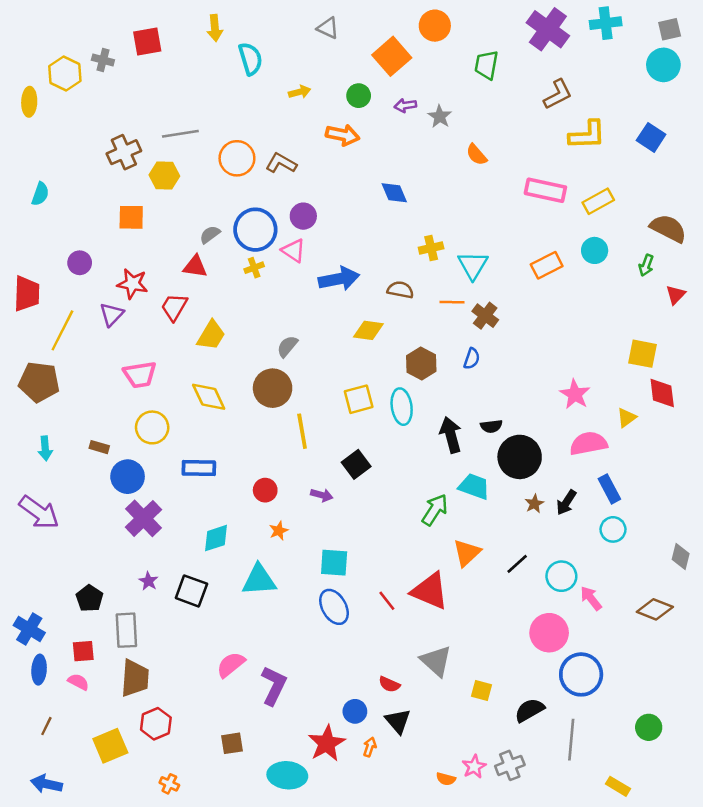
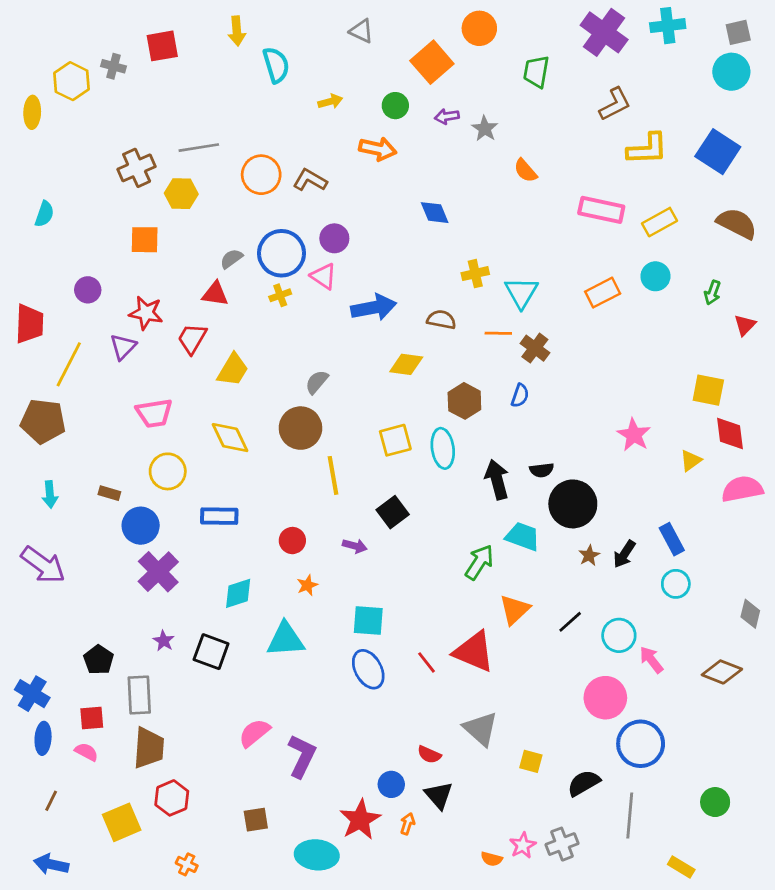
blue square: (651, 137) -> (718, 152), size x1.4
brown semicircle: (668, 228) -> (737, 223), moved
pink semicircle: (588, 443) -> (742, 489), moved

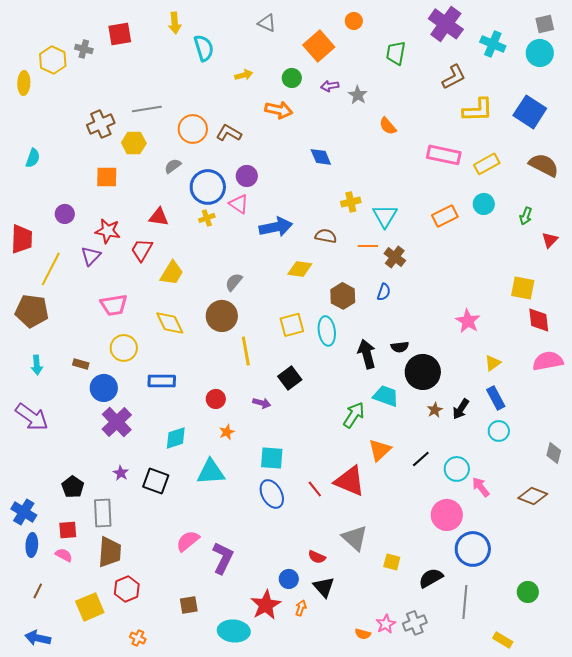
cyan cross: (668, 26) -> (493, 44), moved, turned 30
orange circle: (479, 28) -> (354, 21), size x0.7
gray semicircle: (231, 259) -> (173, 166), moved
yellow triangle: (691, 461) -> (493, 363), moved

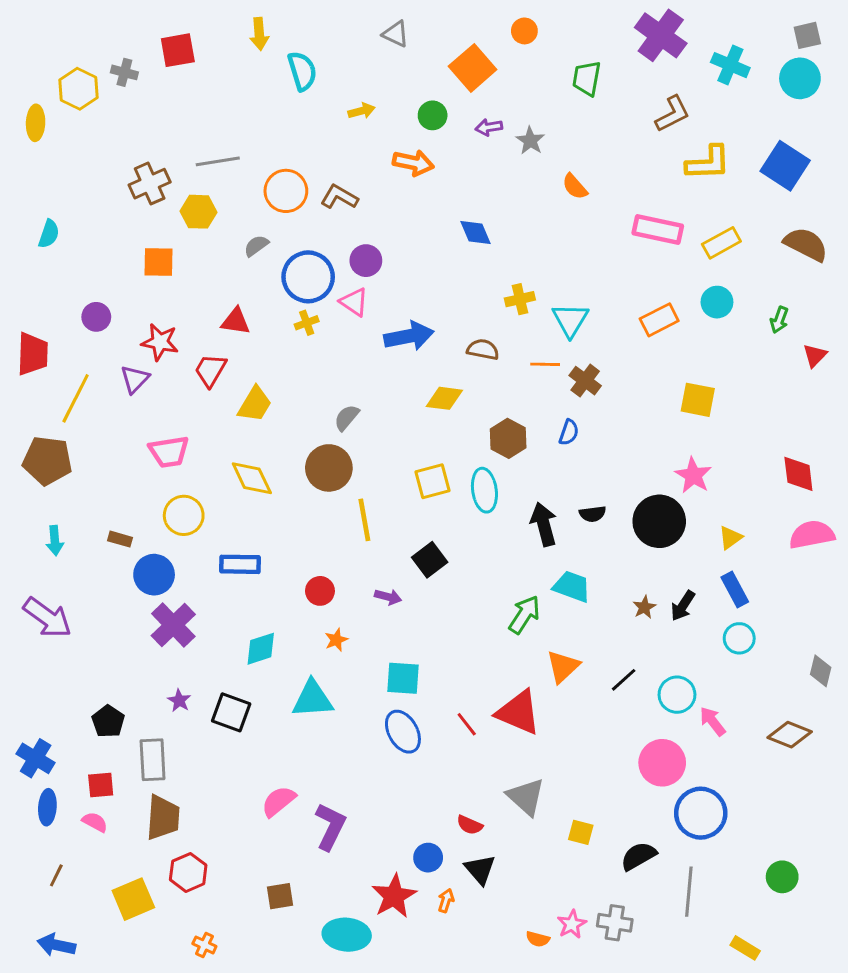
yellow square: (523, 288) -> (698, 400), moved
black circle: (423, 372) -> (659, 521), moved
gray cross: (415, 623) -> (615, 923), turned 30

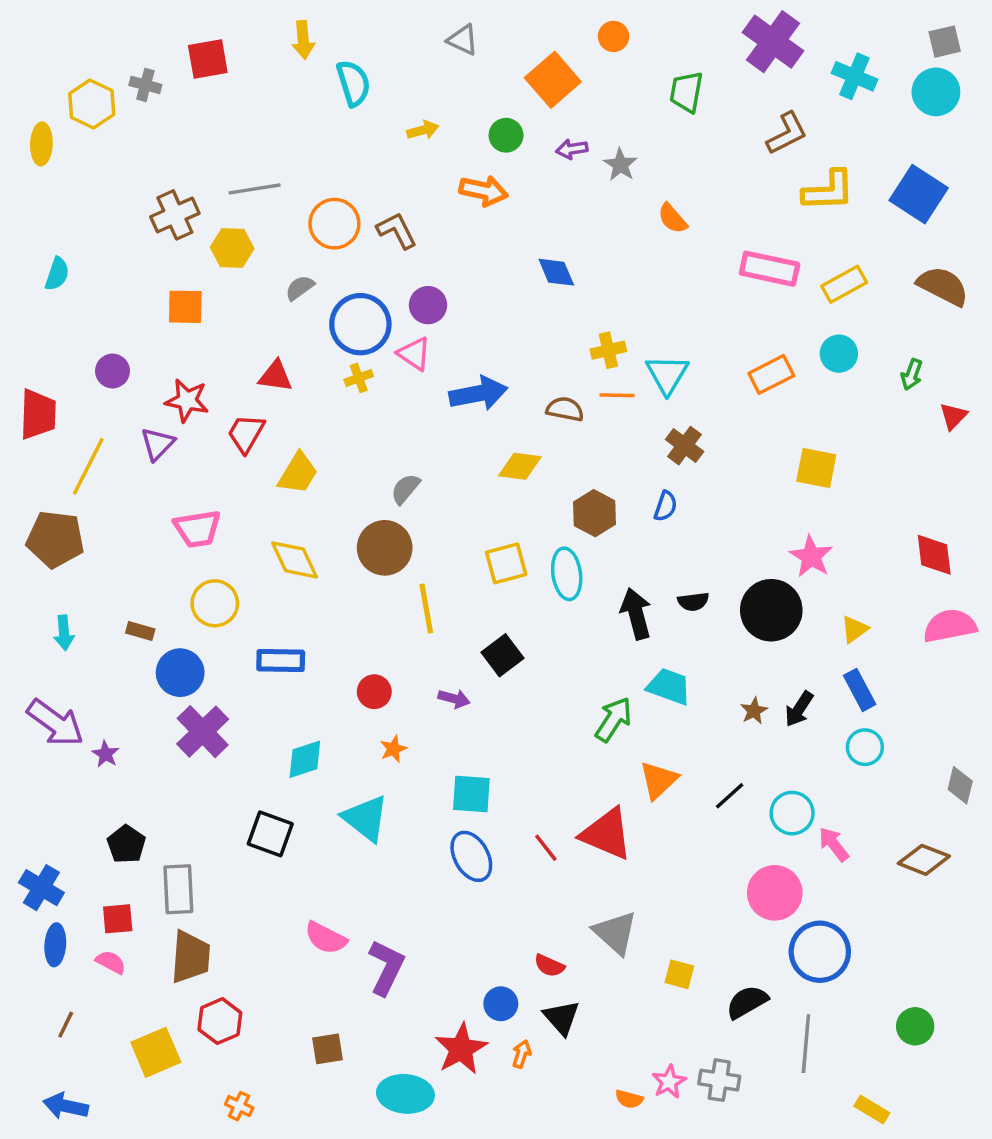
brown L-shape: (339, 197) -> (397, 231), turned 33
orange line: (545, 364) -> (617, 395), moved
cyan triangle: (313, 699) -> (366, 818), turned 42
purple star: (179, 701) -> (106, 754), moved
pink semicircle: (278, 801) -> (326, 938), turned -114

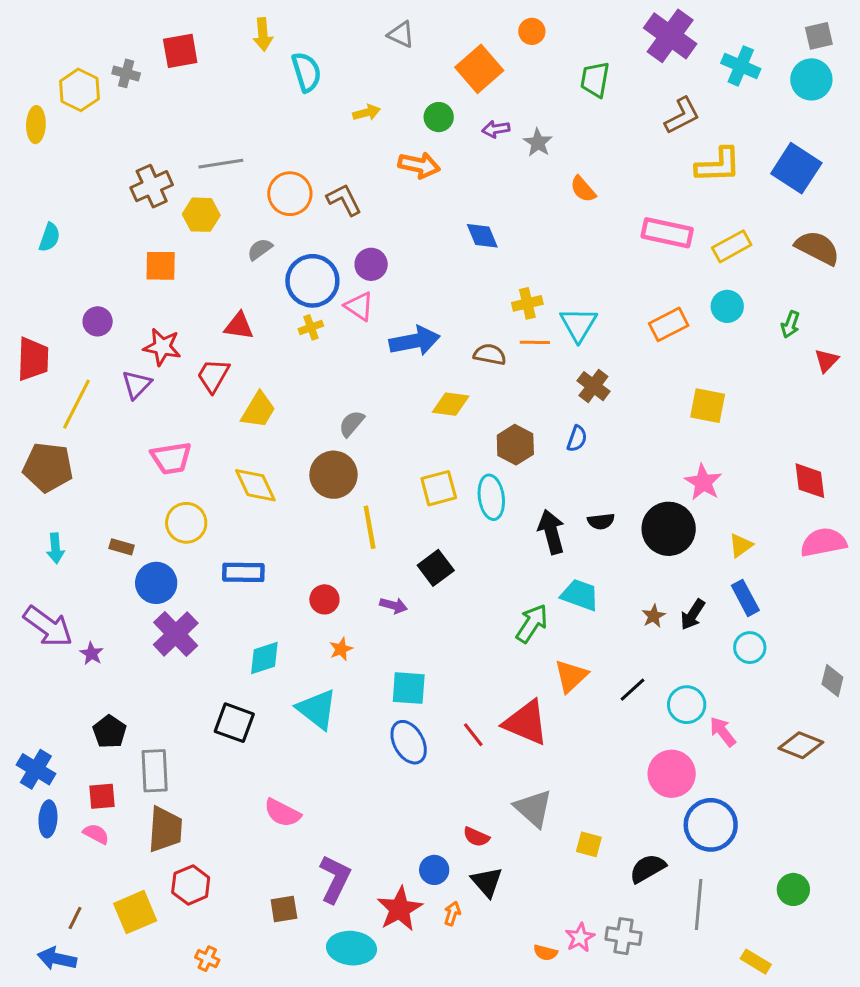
purple L-shape: (386, 967) -> (335, 879), moved
brown line: (66, 1025) -> (75, 918), moved

